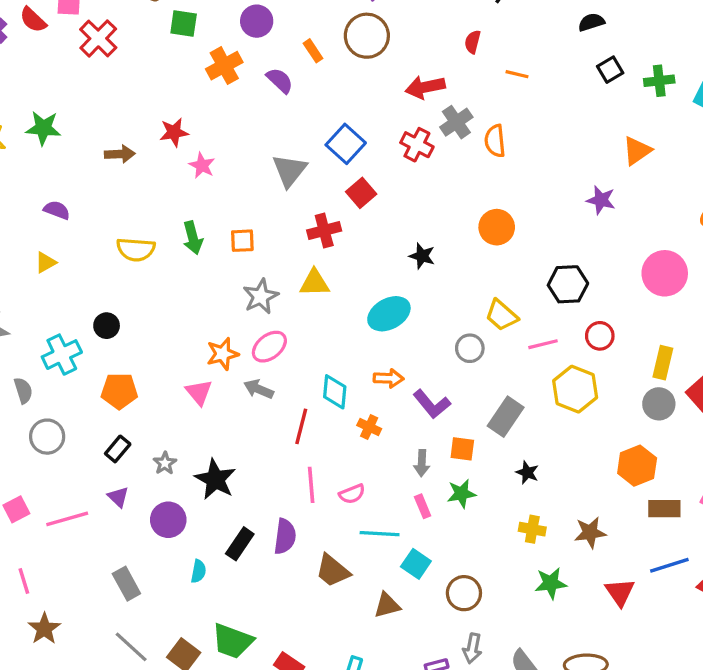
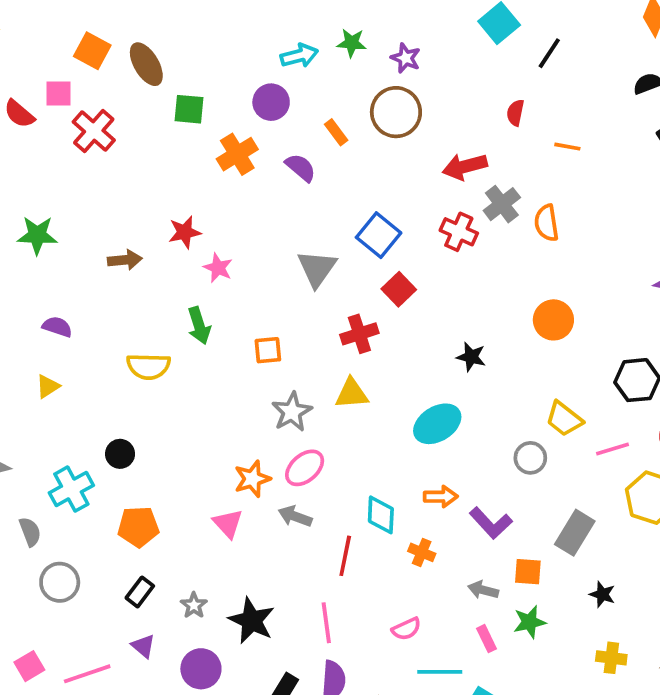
green arrow: (193, 238) -> (199, 326), moved
gray arrow: (422, 463) -> (483, 590), turned 105
pink line: (311, 485) -> (326, 623), moved

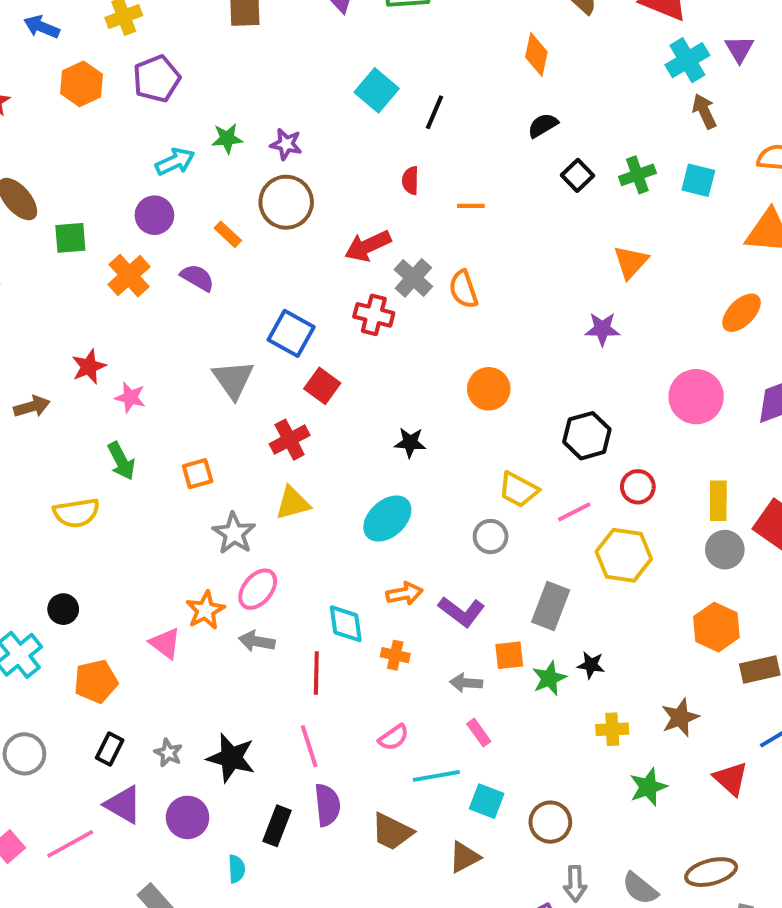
pink triangle: (228, 523) -> (165, 643), moved
green star: (529, 622) -> (549, 678), moved
purple triangle: (143, 646) -> (123, 805), size x1.5

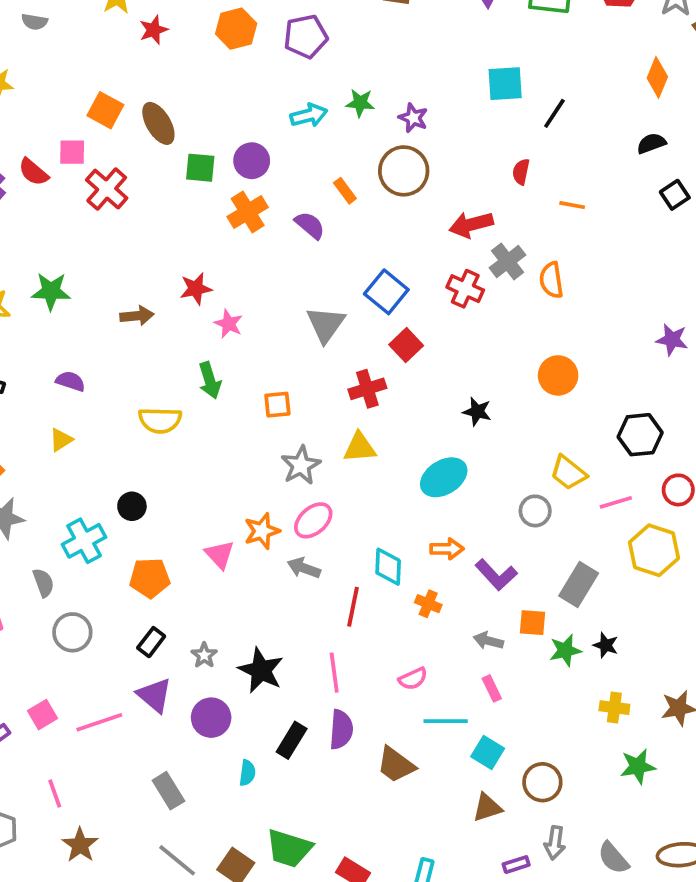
cyan square: (377, 90) -> (505, 84), turned 36
purple circle: (154, 215) -> (252, 161), moved
brown triangle: (464, 857) -> (487, 808), moved

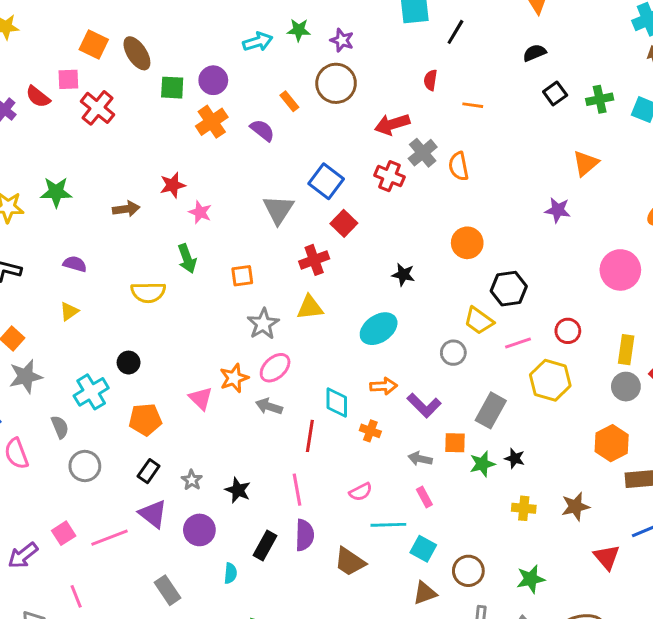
black hexagon: (640, 435) -> (509, 289), moved
black star: (261, 670) -> (238, 490), size x0.7
green star: (638, 766) -> (531, 579), moved

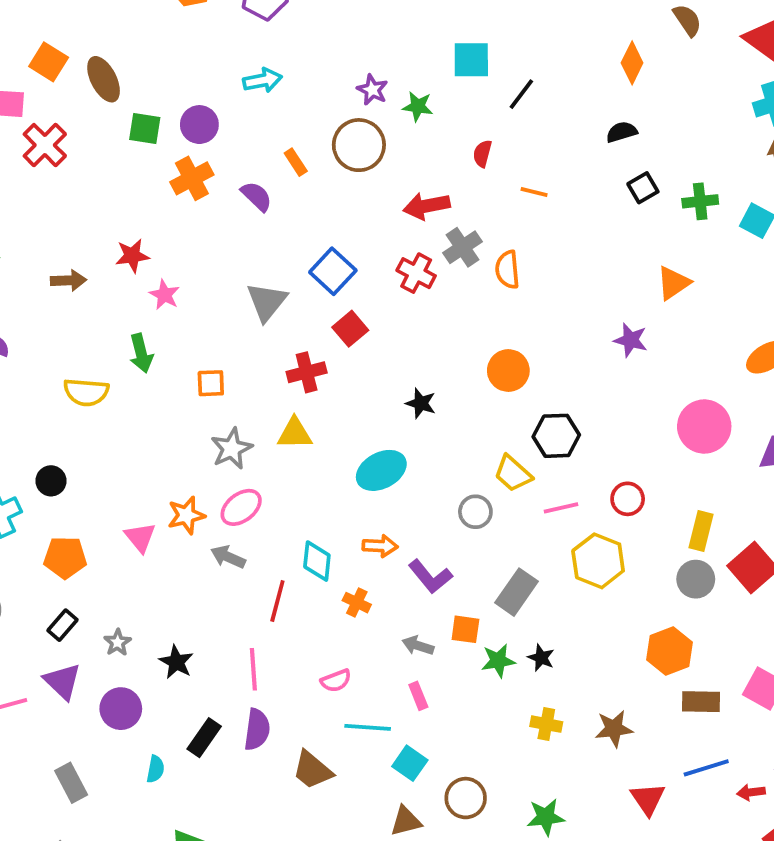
green star: (299, 30) -> (418, 106), moved

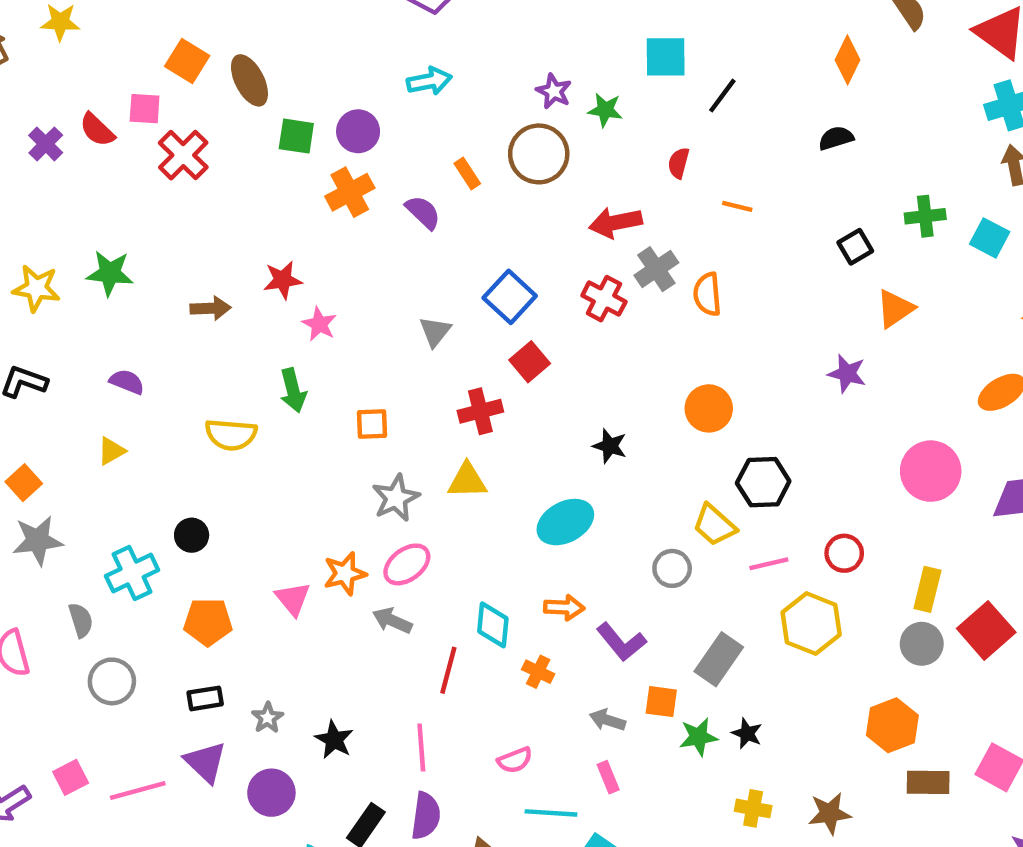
black square: (643, 188) -> (855, 247), moved
gray triangle: (267, 302) -> (435, 332), size x0.7
black rectangle: (62, 625) -> (205, 698), turned 40

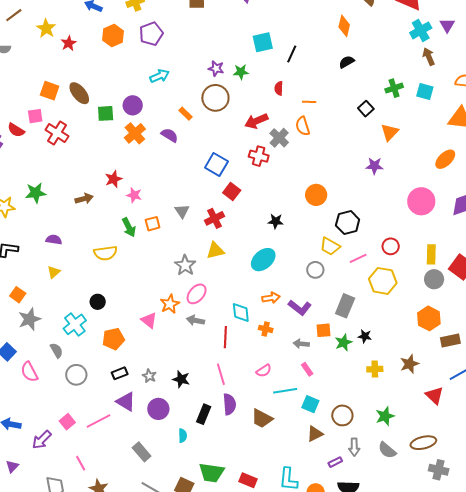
orange semicircle: (707, 294) -> (303, 126), moved
gray triangle: (435, 332) -> (182, 211), moved
orange square: (372, 424) -> (153, 224), moved

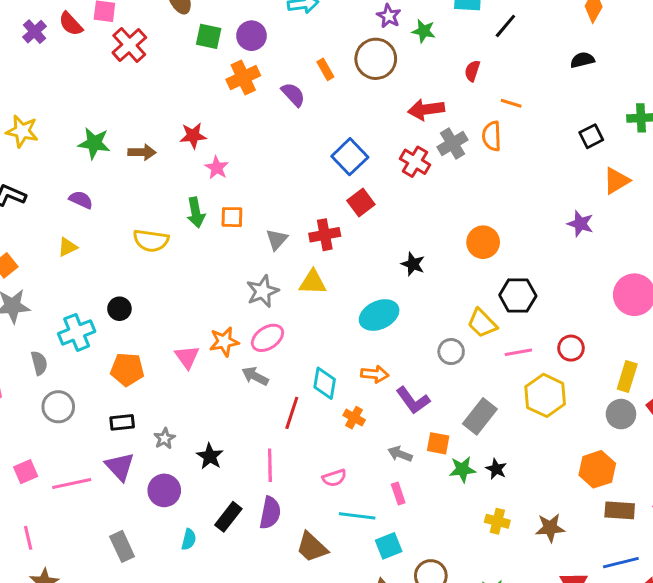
green star: (36, 193) -> (94, 143), moved
gray triangle: (182, 211) -> (277, 239), moved
cyan square: (310, 404) -> (389, 546), turned 30

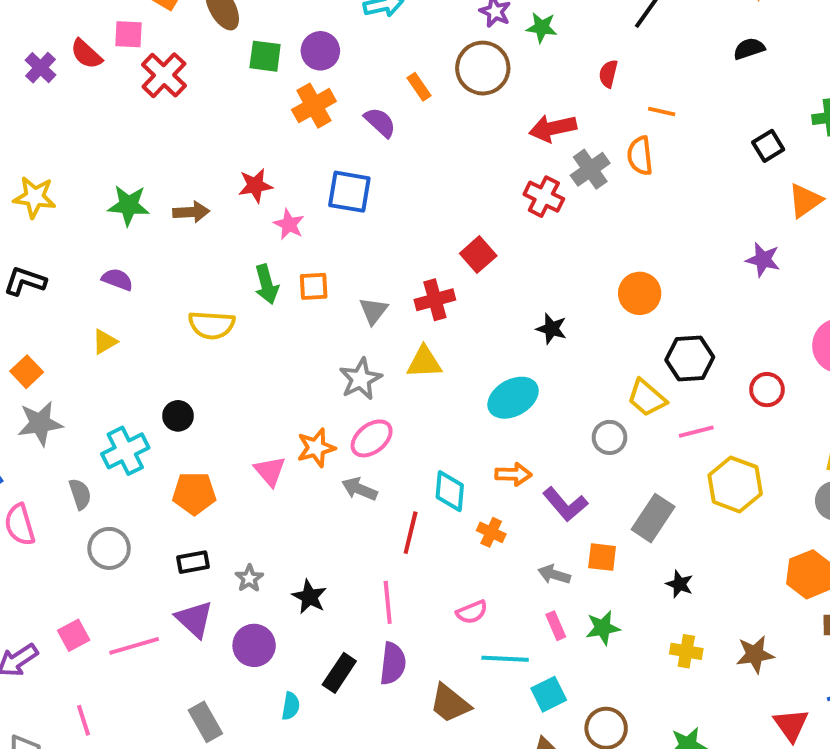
blue square: (350, 157) -> (349, 192), moved, turned -32
red circle: (571, 348) -> (767, 390), moved
green star: (462, 469) -> (603, 628), moved

